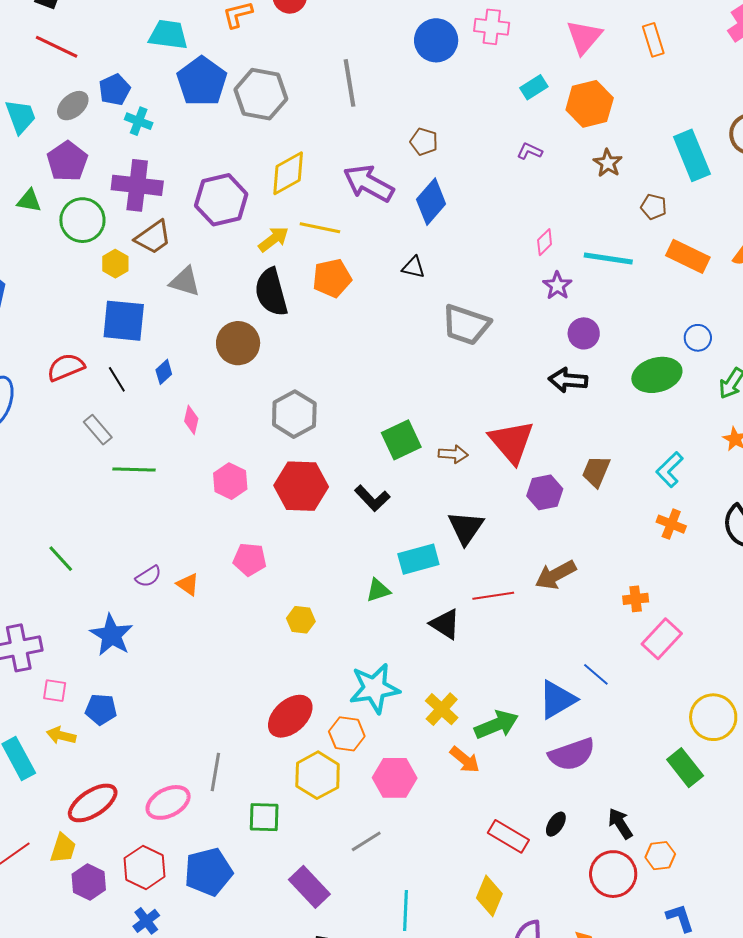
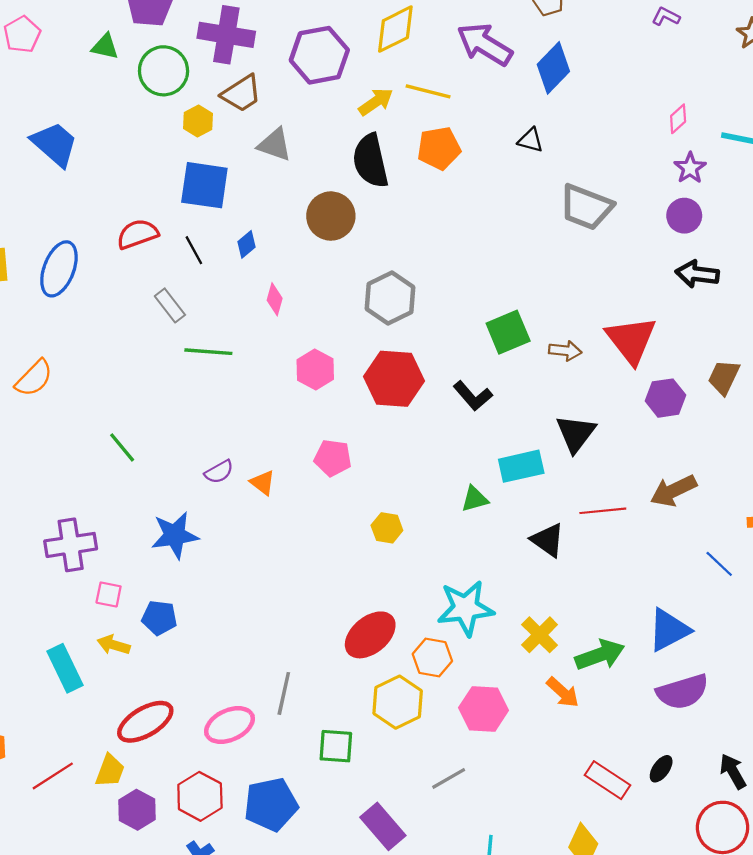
purple circle: (584, 333) -> (684, 216), moved
blue star: (111, 635) -> (175, 535), turned 30
blue line: (596, 674) -> (719, 564), moved

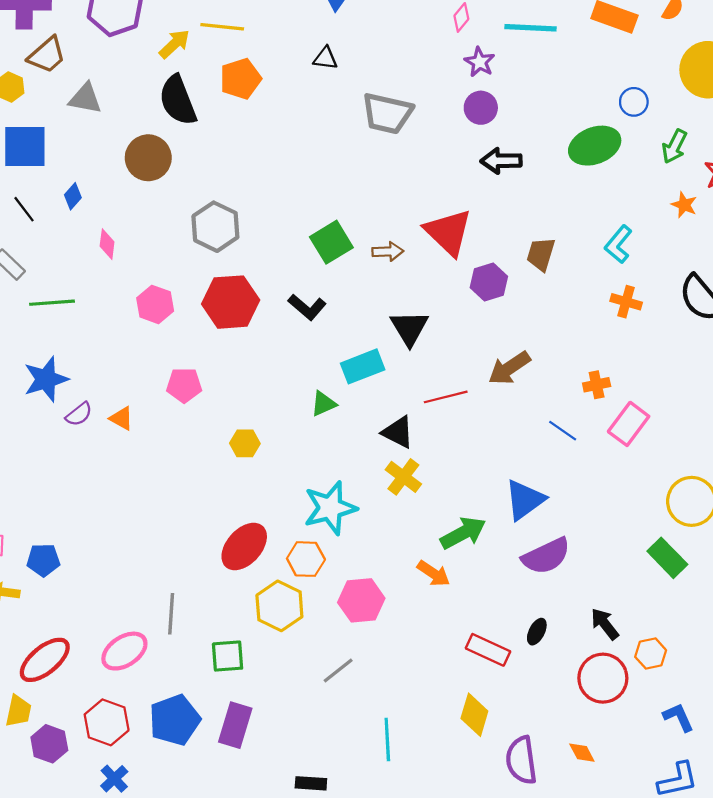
blue star: (175, 535) -> (46, 379), moved
yellow cross: (540, 635) -> (403, 477), moved
purple rectangle: (383, 826) -> (235, 725), moved, turned 66

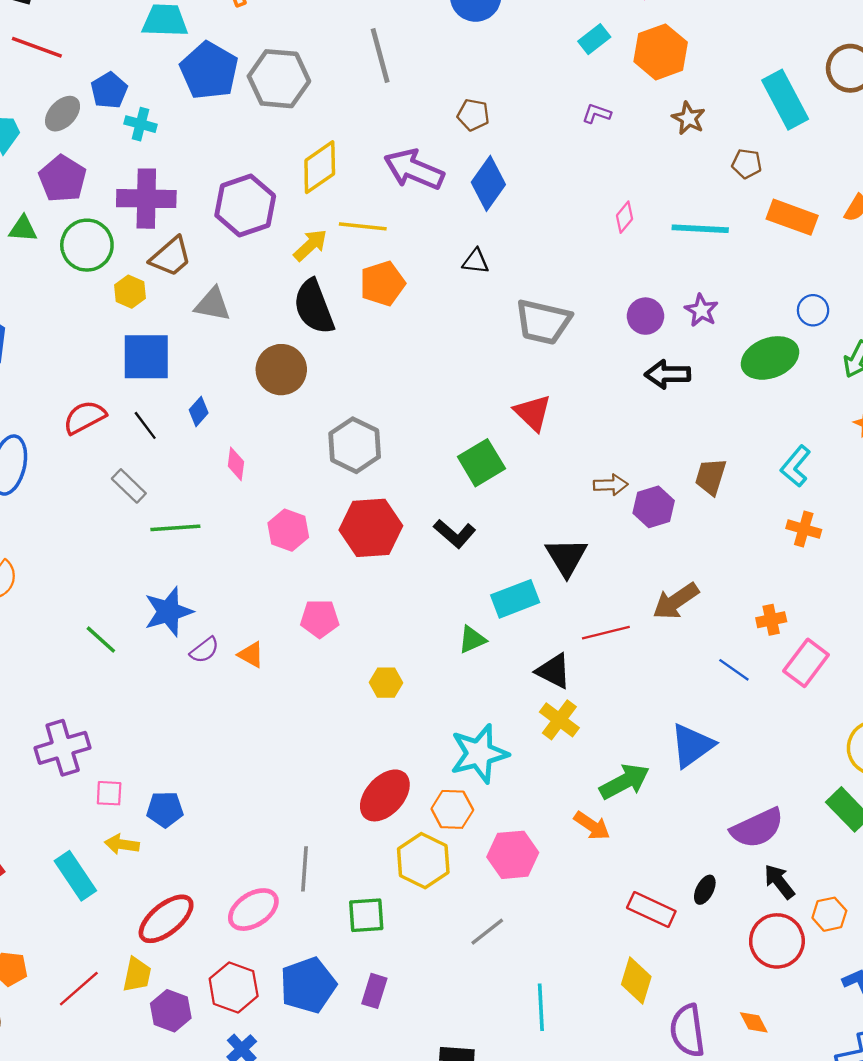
purple star: (480, 62) -> (701, 310), moved
red triangle: (448, 232) -> (533, 413), moved, size x0.7
brown arrow: (388, 252) -> (611, 485), moved
purple semicircle: (546, 556) -> (757, 828), moved
purple rectangle: (235, 725) -> (374, 991), size x0.7

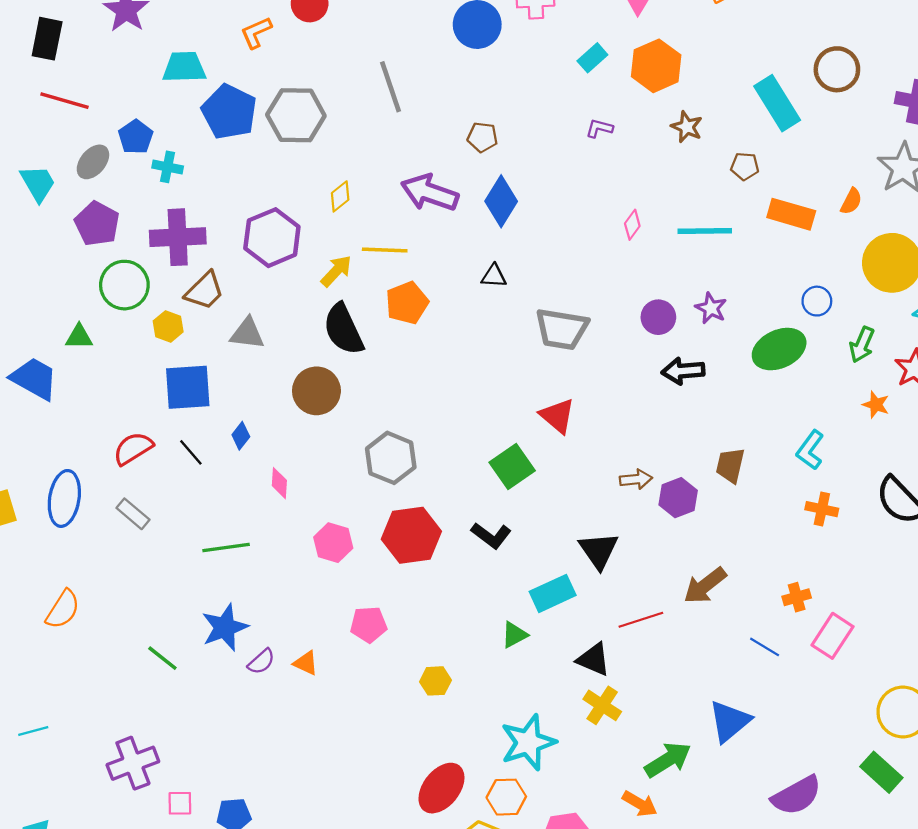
yellow diamond: (320, 167) -> (340, 196), size x0.6
green triangle: (23, 229) -> (79, 337), moved
gray rectangle: (129, 486) -> (133, 514), moved

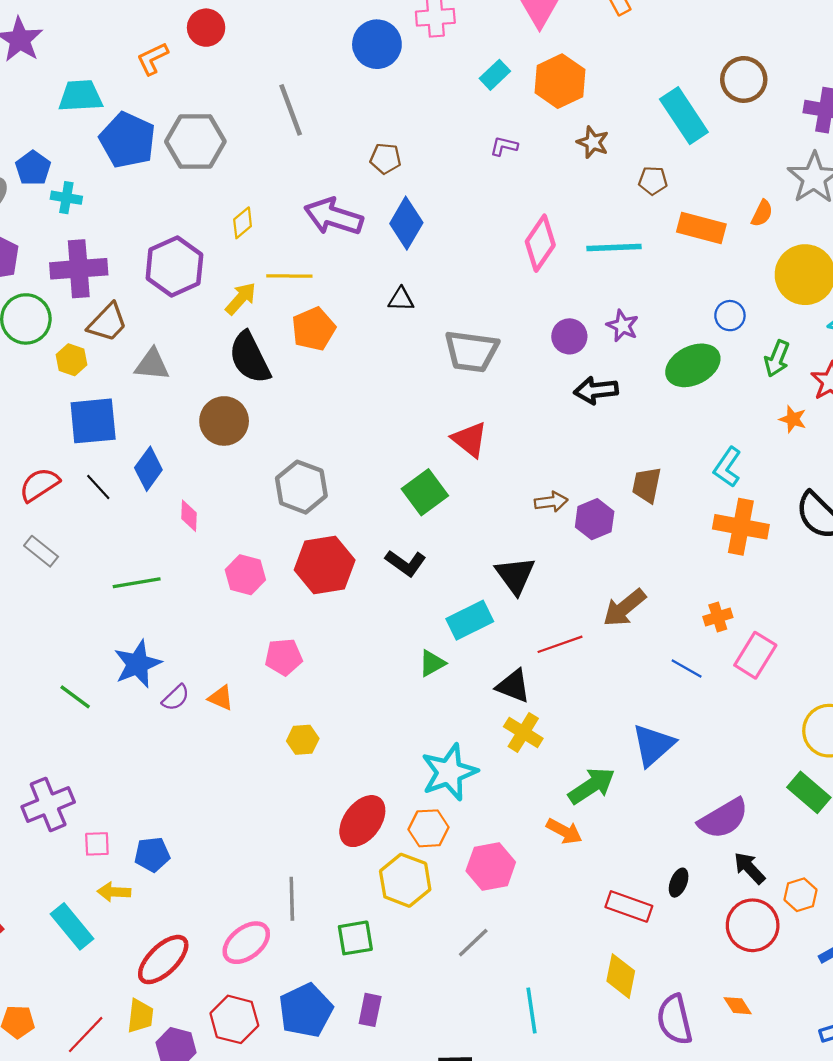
pink diamond: (632, 225) -> (540, 243), size x1.8
blue diamond: (241, 436) -> (148, 469), size x1.5
orange cross: (822, 509) -> (741, 527), size x1.6
yellow hexagon: (435, 681) -> (303, 740), moved

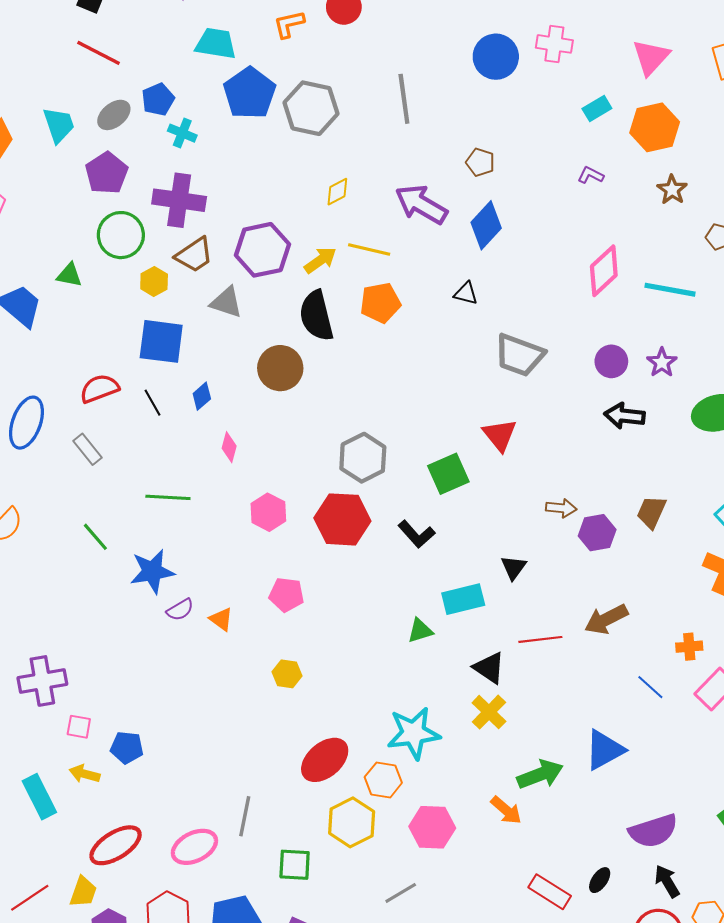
purple hexagon: (174, 267) -> (262, 250), moved
blue diamond: (148, 469) -> (202, 396), size x0.7
gray hexagon: (301, 487) -> (363, 458), moved
black triangle: (515, 575) -> (514, 567), size x0.7
green line: (75, 697) -> (95, 537), moved

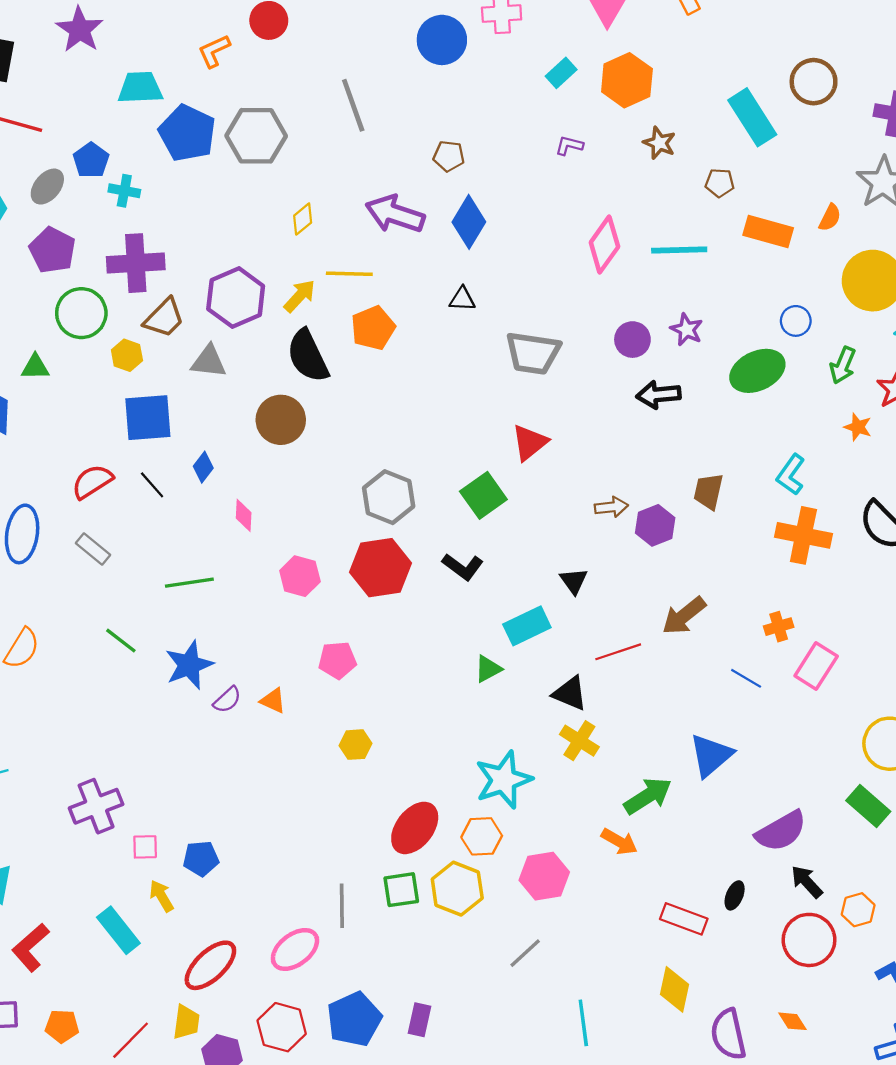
red triangle: (500, 435) -> (530, 443), turned 42
yellow arrow: (84, 774) -> (162, 896), turned 56
green square: (295, 865) -> (401, 890), moved

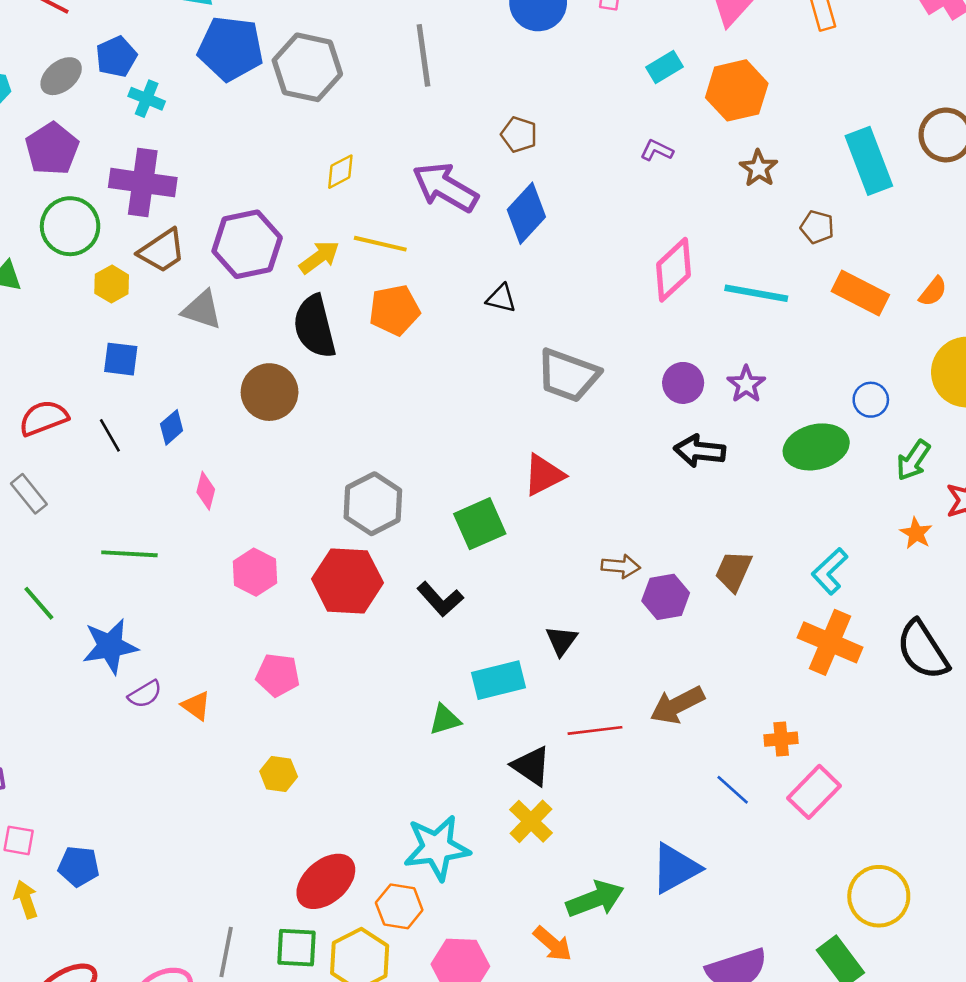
blue pentagon: (187, 133) -> (231, 49), turned -30
blue square: (148, 418) -> (121, 359), size x0.6

